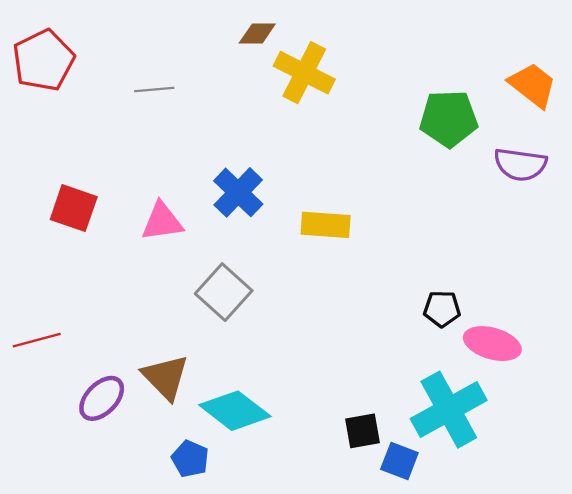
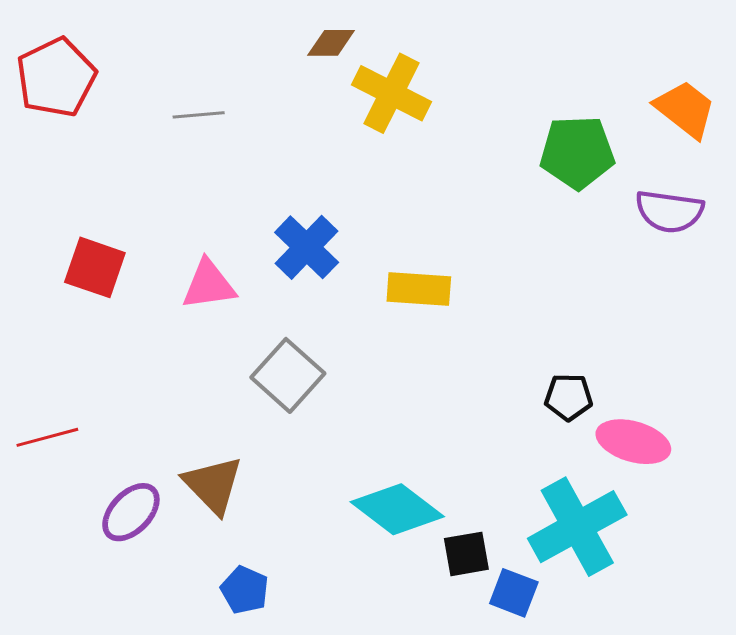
cyan diamond: (235, 411) -> (397, 509), moved

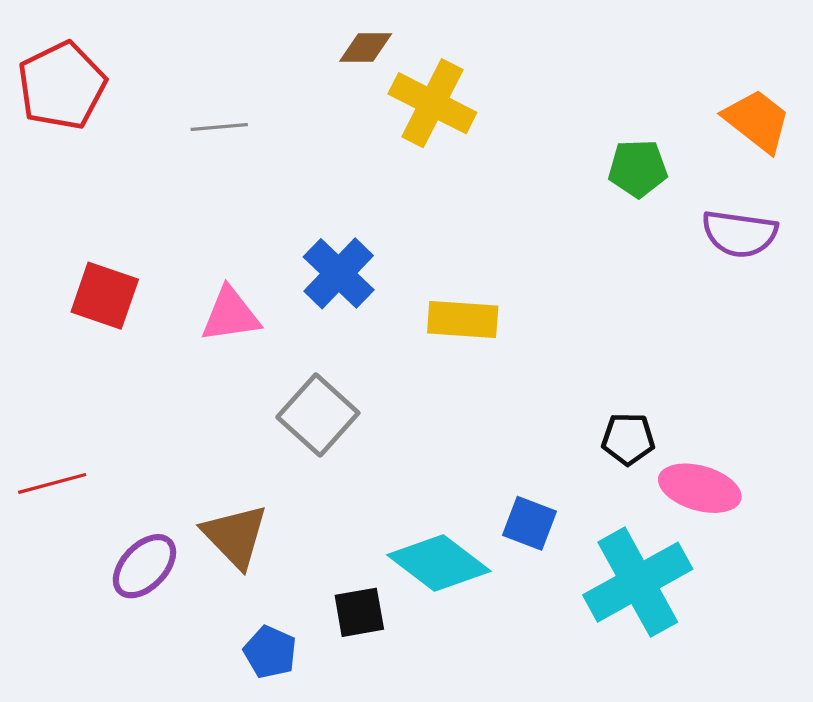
green pentagon: (577, 152) -> (638, 168), size x0.7
black square: (466, 554) -> (359, 612), moved
blue square: (514, 593) -> (530, 523), moved

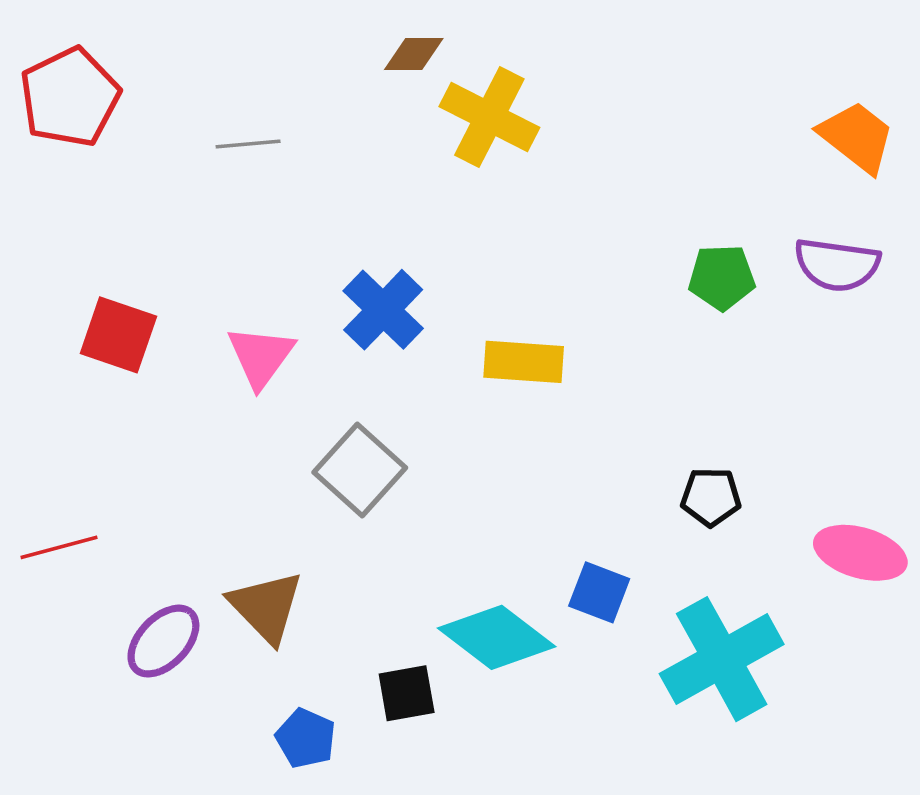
green pentagon: (638, 168) -> (722, 277), moved
pink triangle: (230, 315) -> (261, 356), turned -46
pink ellipse: (700, 488) -> (860, 553), moved

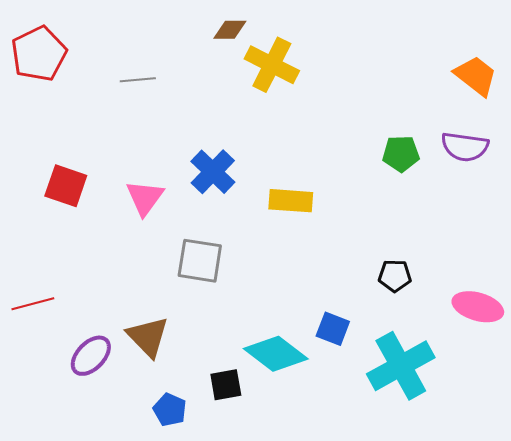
gray square: (360, 470) -> (200, 261), turned -33

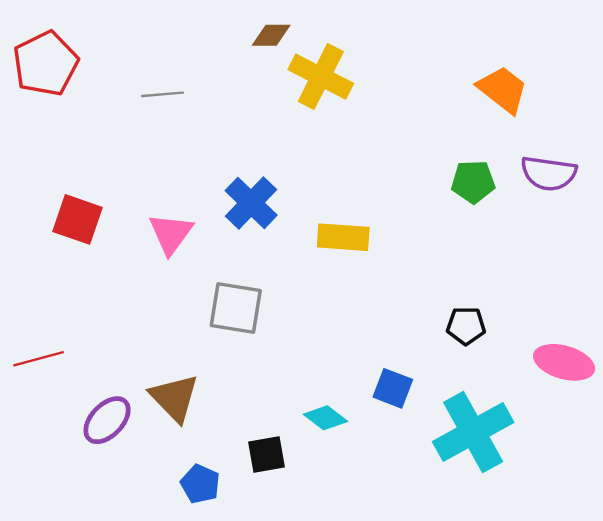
orange trapezoid: (476, 76) -> (503, 90), moved
cyan diamond: (276, 354) -> (325, 418), size x0.6

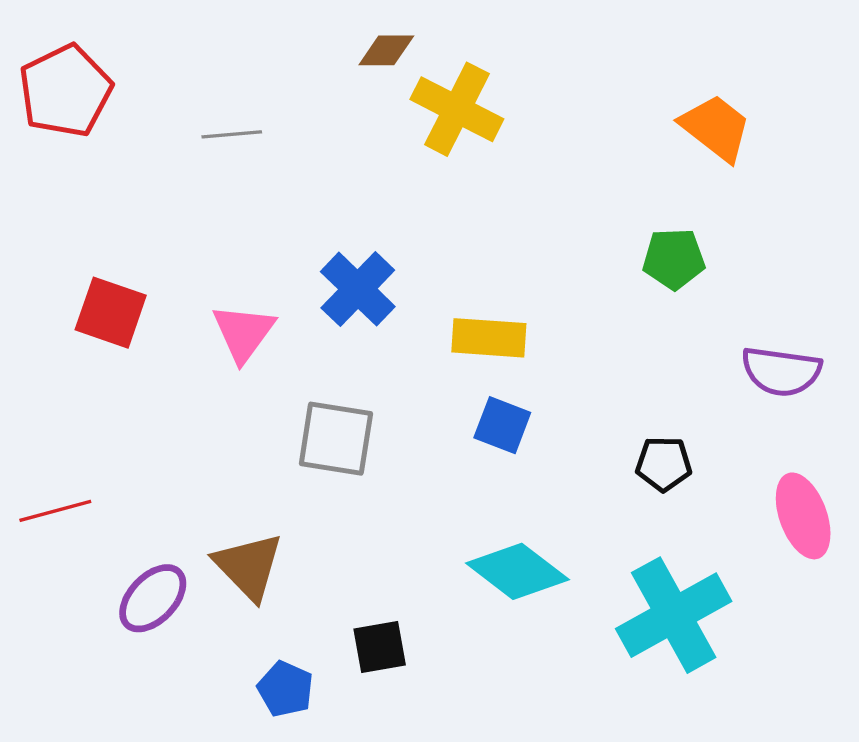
purple semicircle: (549, 173) -> (781, 371), moved
pink ellipse: (564, 362) -> (803, 516), turned 54
blue square: (393, 388) -> (502, 425), moved
cyan diamond: (325, 418) -> (517, 571), moved, size x1.6

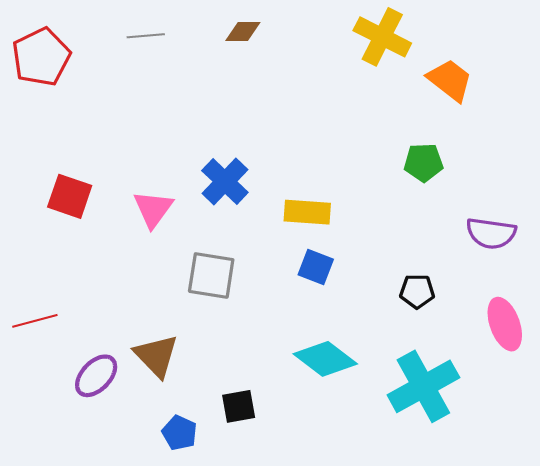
yellow cross: (457, 109) -> (382, 37), moved
gray line: (232, 134) -> (146, 36), moved

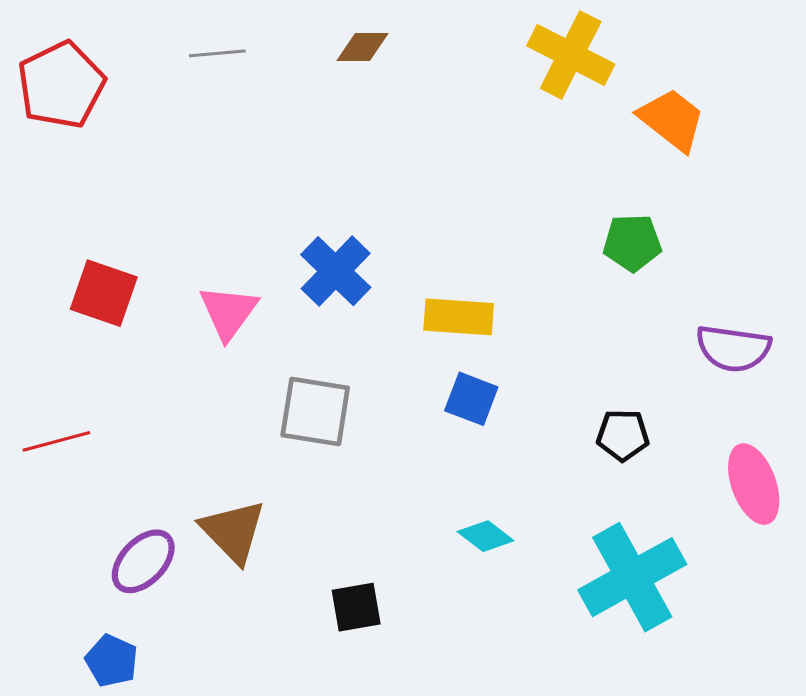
red line: (35, 321) -> (56, 441), moved
cyan diamond: (325, 359) -> (486, 536), size x0.6
blue pentagon: (180, 433) -> (112, 661), moved

